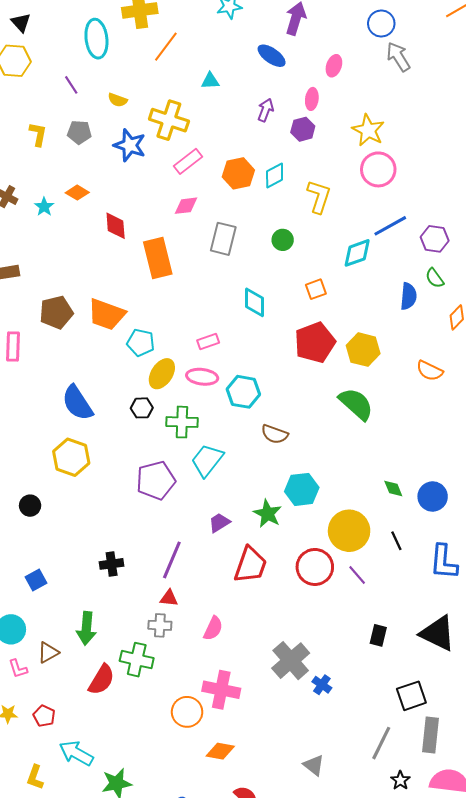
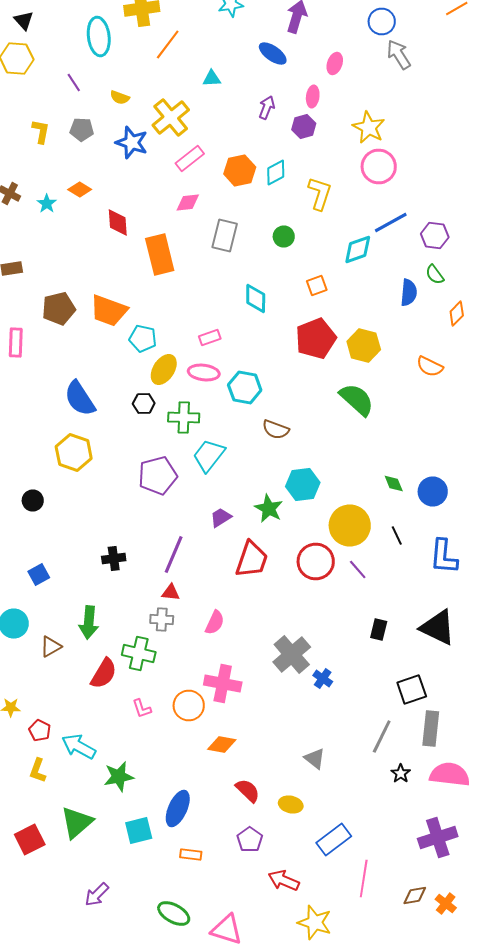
yellow cross: (169, 120) -> (171, 118), turned 33
pink L-shape: (18, 669) -> (142, 708), moved
red pentagon: (44, 716) -> (40, 730), moved

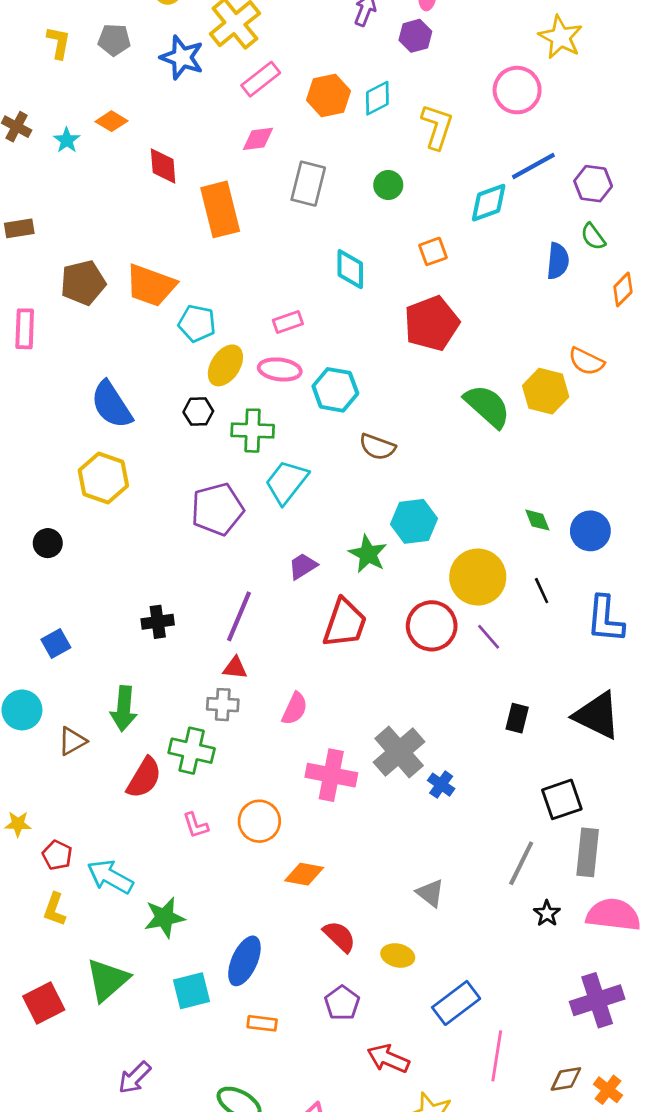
yellow star: (369, 128) -> (561, 37), moved
yellow hexagon: (364, 346) -> (546, 391), moved
pink cross: (223, 684) -> (331, 775), moved

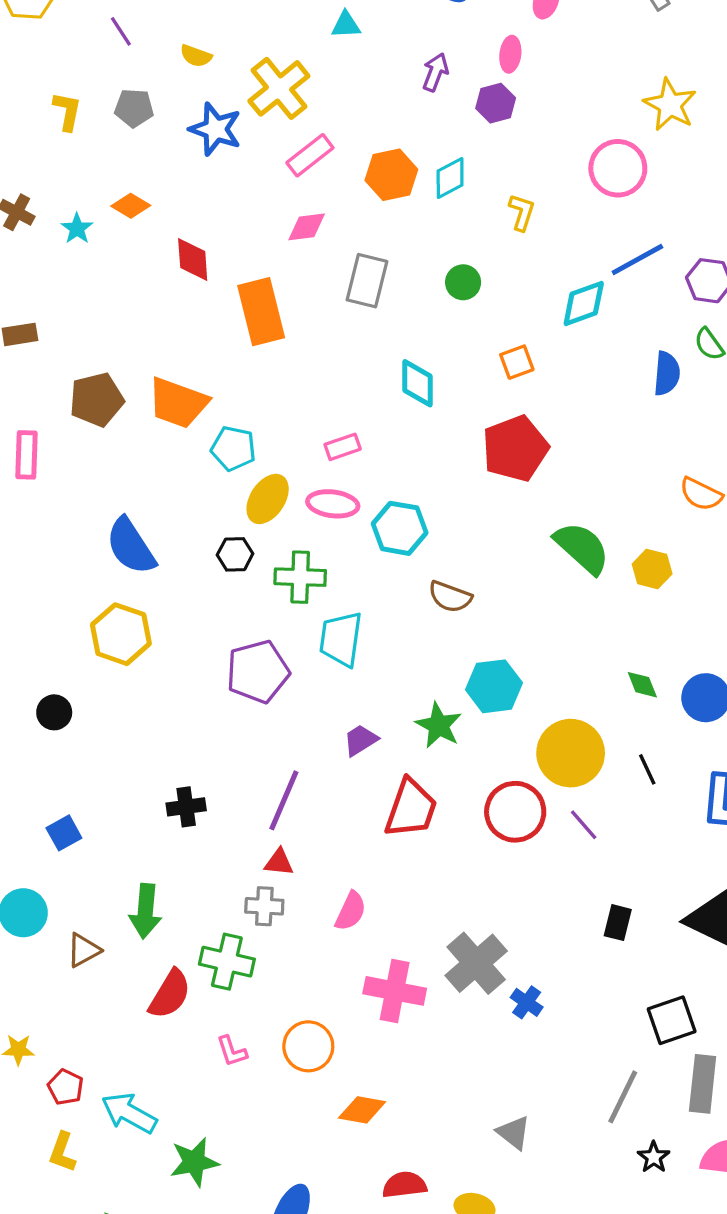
yellow L-shape: (437, 127) -> (522, 212), size x0.7
yellow hexagon: (546, 391) -> (652, 569), moved, size x0.7
cyan trapezoid: (286, 482) -> (341, 639), turned -30
red semicircle: (339, 936) -> (404, 1185), turned -51

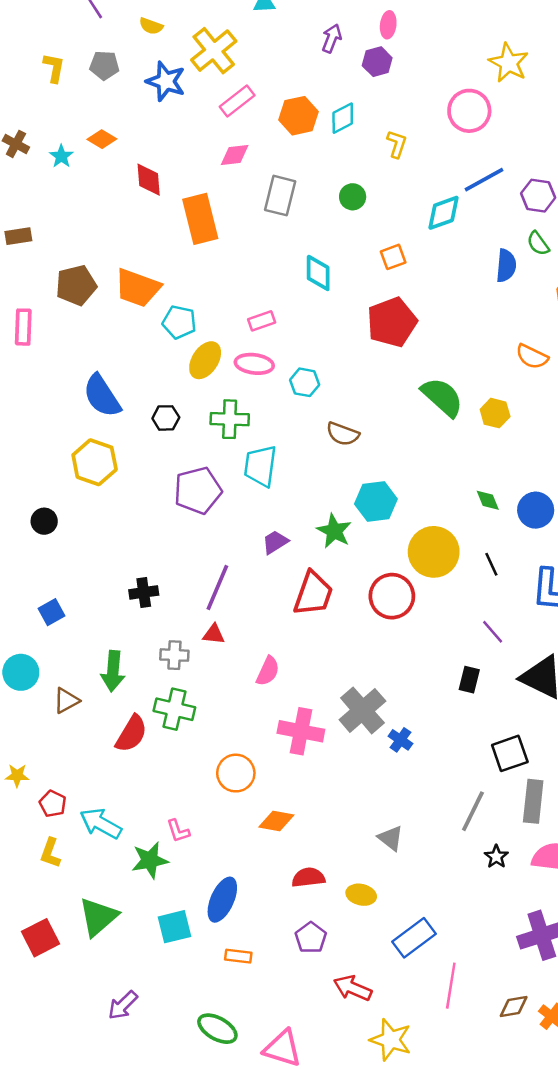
cyan hexagon: (400, 528) -> (305, 382), size x0.7
black hexagon: (235, 554) -> (166, 418), moved
purple line: (584, 825) -> (493, 632), moved
gray cross: (264, 906) -> (174, 655), moved
pink L-shape: (232, 1051) -> (178, 831), moved

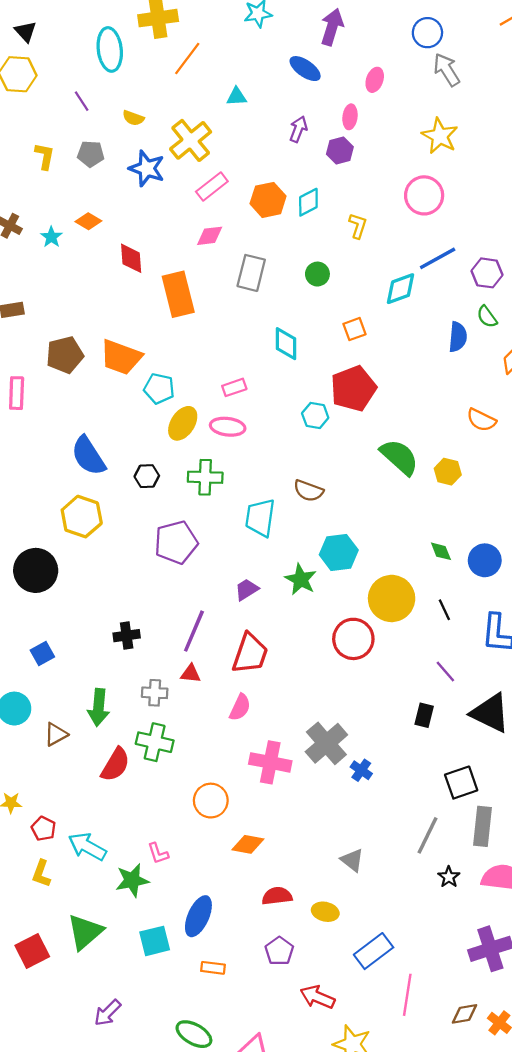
yellow star: (509, 63) -> (440, 136), moved
cyan hexagon: (305, 382) -> (315, 415), moved
cyan trapezoid: (260, 466) -> (260, 518), moved
black circle: (44, 521) -> (36, 570), size x1.8
red trapezoid: (313, 594) -> (250, 653), moved

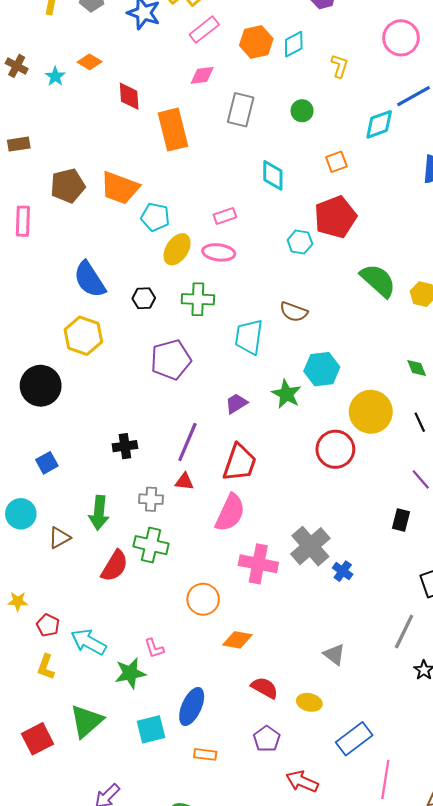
pink semicircle: (240, 707) -> (230, 513), size x1.5
red semicircle: (277, 896) -> (265, 688), turned 36

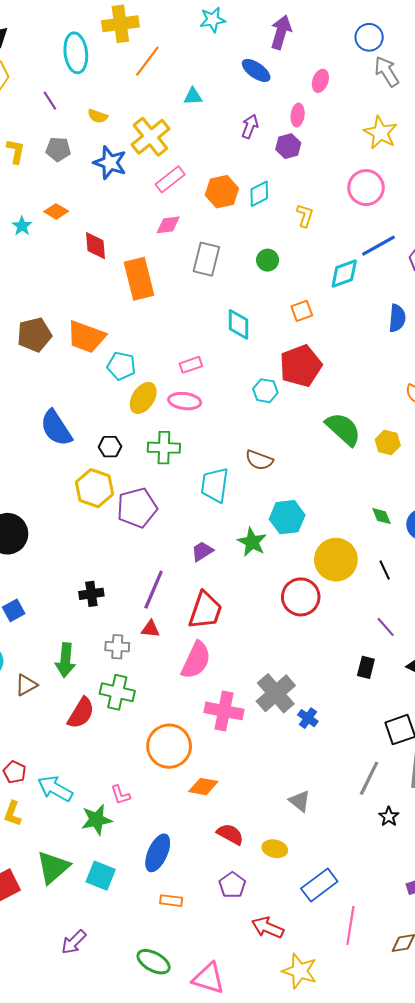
yellow hexagon: (83, 336) -> (94, 488), moved
orange circle: (203, 599) -> (169, 746), size x1.4
cyan square: (151, 729) -> (101, 876), moved, turned 36

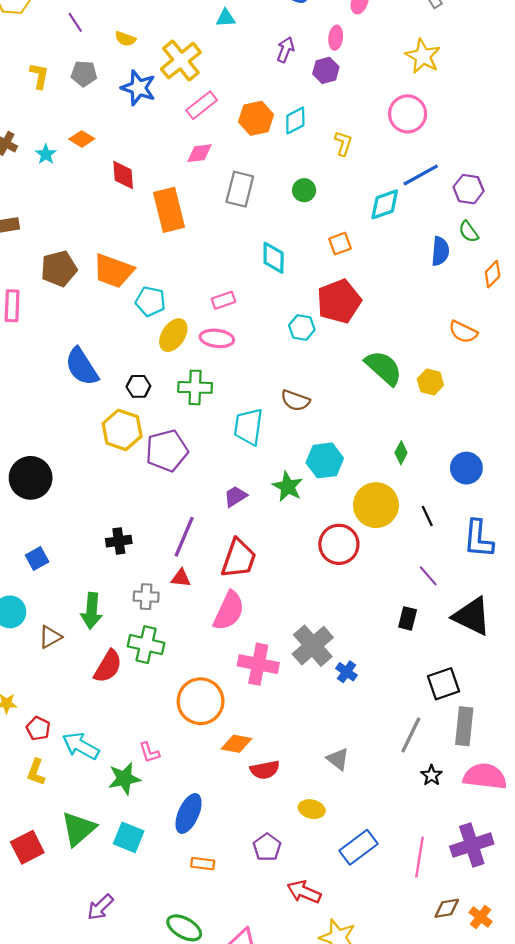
green diamond: (382, 516) -> (401, 453), moved, turned 50
red semicircle: (230, 834) -> (265, 770), moved, turned 140
pink line: (350, 925) -> (420, 857), moved

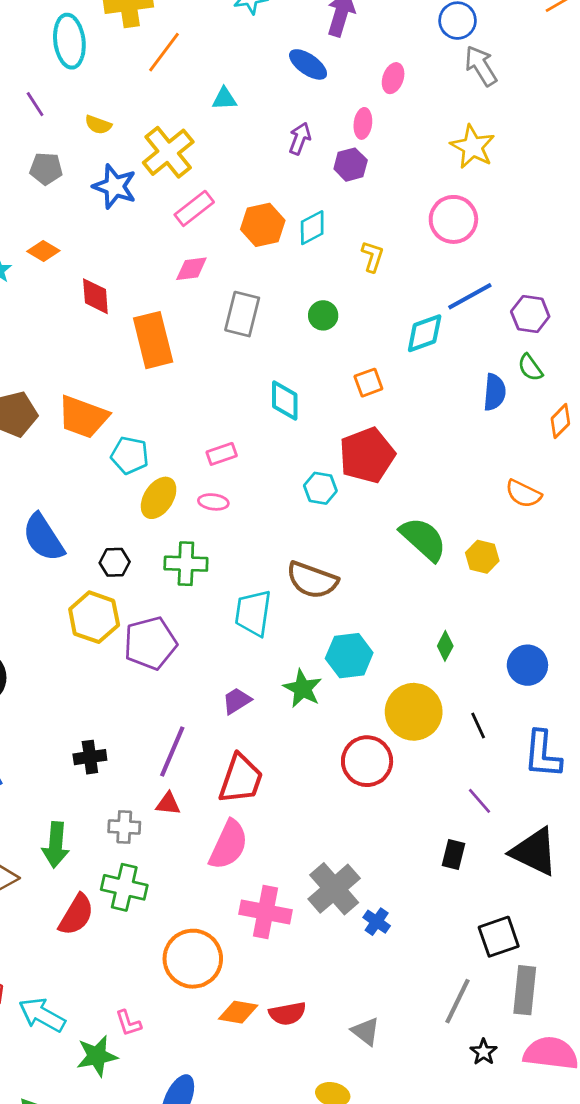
pink ellipse: (217, 338) -> (213, 502), size x0.7
brown semicircle: (295, 401) -> (312, 580), size x1.4
red semicircle: (265, 770) -> (287, 1014), moved

